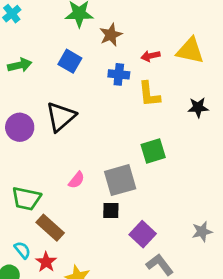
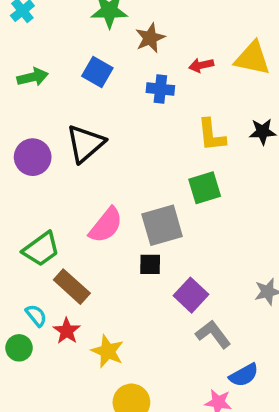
yellow L-shape: (149, 94) -> (211, 135), moved
pink semicircle: (77, 180) -> (106, 225), size x1.6
green trapezoid: (26, 199) -> (41, 249), turned -48

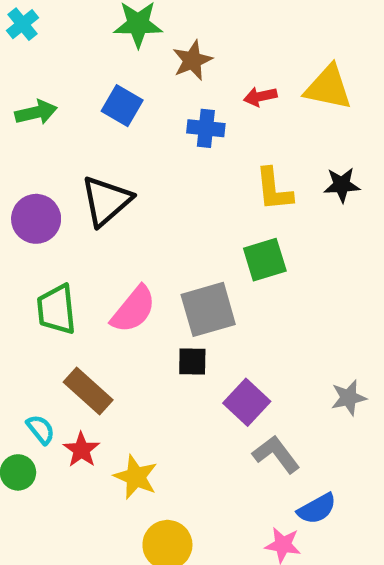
green trapezoid: (41, 249) -> (56, 309), moved, turned 120

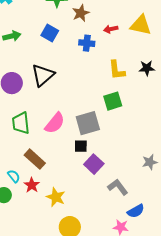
purple square: (247, 402) -> (94, 164), moved

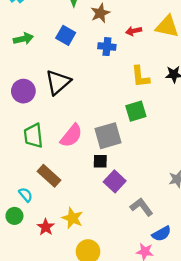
red star: (32, 185) -> (46, 227), moved

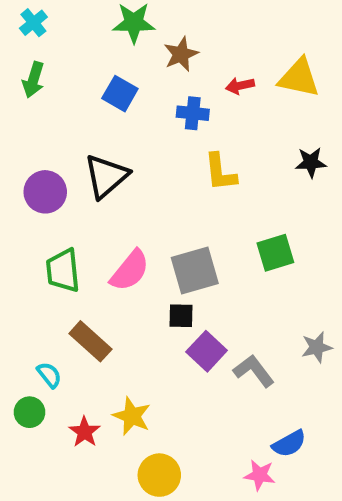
green arrow: (23, 39) -> (33, 80), moved, turned 120
yellow L-shape: (140, 77) -> (220, 172), moved
green square: (136, 111) -> (275, 253), moved
gray L-shape: (141, 207) -> (254, 371), moved

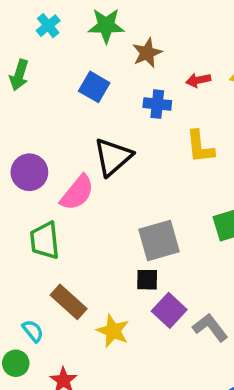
cyan cross: (33, 23) -> (48, 26), moved
yellow L-shape: (220, 172) -> (200, 147), moved
black triangle: (106, 176) -> (113, 157), moved
pink semicircle: (130, 271) -> (77, 193), moved
yellow star: (132, 416) -> (113, 331), moved

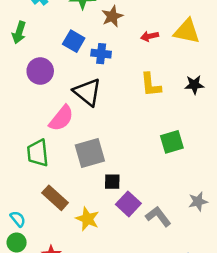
blue cross: (157, 104) -> (101, 54), moved
black triangle: (113, 157) -> (87, 92), turned -40
purple circle: (29, 172) -> (40, 71), moved
gray square: (159, 240) -> (90, 153), moved
cyan semicircle: (33, 331) -> (18, 219), moved

